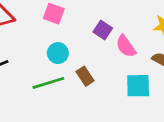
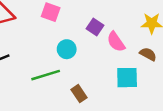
cyan circle: (58, 53) -> (67, 49), moved
brown rectangle: (85, 76) -> (79, 94), moved

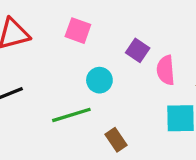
pink semicircle: (116, 42) -> (166, 70), turned 30

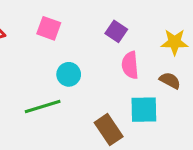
purple square: (138, 50) -> (116, 31), moved
brown rectangle: (116, 140) -> (109, 130), moved, size x1.4

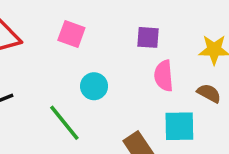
purple square: (116, 31) -> (148, 37), turned -30
green line: (43, 107) -> (64, 123), turned 68

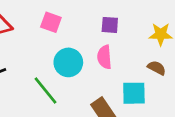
pink semicircle: (164, 76) -> (104, 57), moved
cyan circle: (94, 86) -> (68, 62), size x1.4

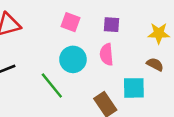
pink square: (51, 22) -> (70, 22), moved

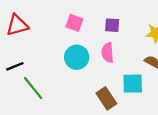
green line: (52, 86) -> (33, 88), moved

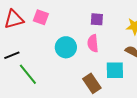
pink square: (74, 23) -> (41, 17), moved

